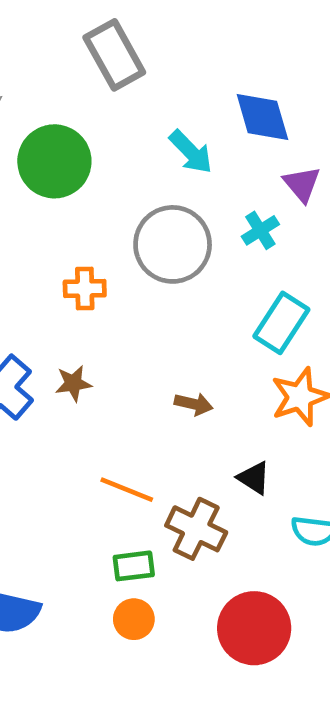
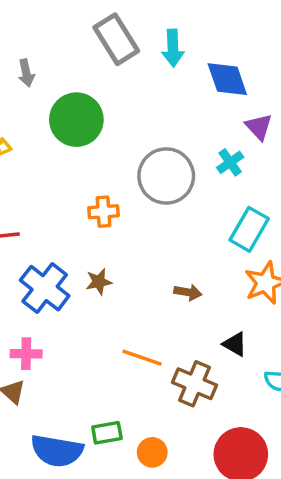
cyan arrow: (191, 152) -> (173, 48), moved, turned 45
green rectangle: (134, 566) -> (107, 433), moved

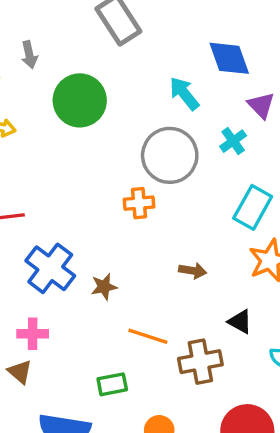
cyan arrow: (173, 48) -> (184, 93), moved, turned 144
orange cross: (103, 212) -> (139, 203), moved
brown star: (99, 282) -> (104, 287), moved
brown cross: (194, 384) -> (200, 362), turned -33
green rectangle: (107, 433) -> (112, 384), moved

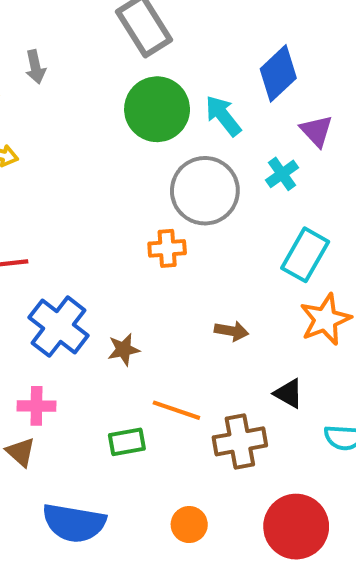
blue diamond: (229, 58) -> (278, 73), turned 66
green circle: (80, 100) -> (157, 109), moved
green rectangle: (112, 384) -> (127, 442), moved

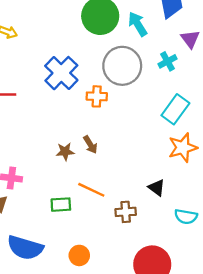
blue cross: (59, 327) -> (61, 73), moved
brown arrow: (231, 331) -> (90, 145), moved, turned 42
brown cross: (240, 441) -> (126, 212), size x0.7
orange circle: (189, 525) -> (79, 255), moved

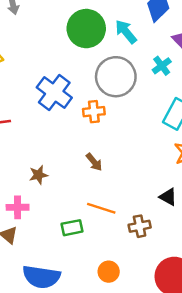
brown star: (65, 151) -> (38, 175), moved
orange circle: (79, 255) -> (109, 272), moved

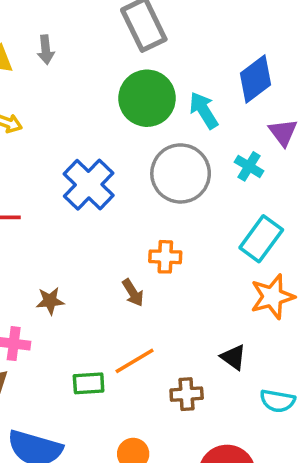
cyan cross: (162, 66) -> (249, 166), turned -30
orange cross: (94, 112) -> (165, 257), moved
orange line: (101, 208) -> (135, 361), turned -56

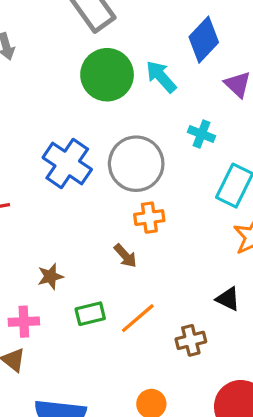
cyan cross: (249, 166) -> (202, 134), moved
gray circle: (181, 173) -> (136, 164), moved
green rectangle: (89, 383) -> (90, 314), moved

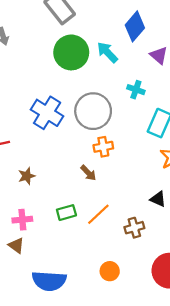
brown star: (50, 276) -> (27, 176), moved

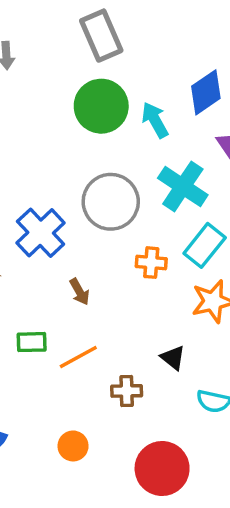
cyan cross: (136, 90) -> (183, 186), size x1.8
blue cross: (47, 113) -> (41, 233), moved
orange cross: (103, 147) -> (151, 263), moved

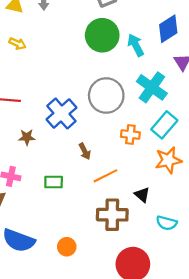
orange line: (78, 357) -> (105, 176), moved
brown cross: (127, 391) -> (112, 215), size x1.6
orange circle: (73, 446) -> (67, 247), moved

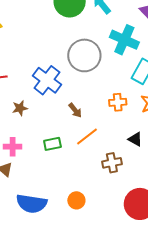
orange cross: (130, 135) -> (118, 102), moved
orange line: (105, 176) -> (87, 137), moved
brown cross: (112, 215) -> (112, 163), size x0.7

